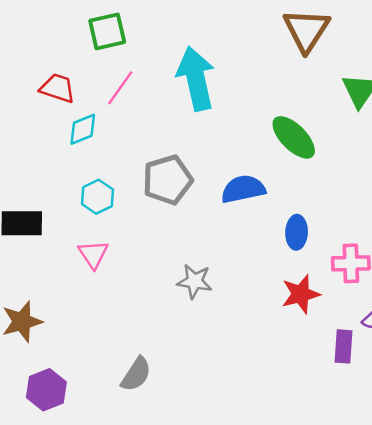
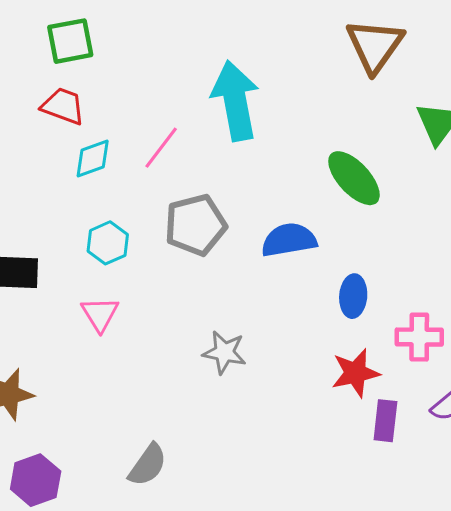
green square: (107, 31) -> (70, 41), moved
pink line: (120, 88) -> (161, 148), moved
purple rectangle: (344, 346) -> (385, 421), moved

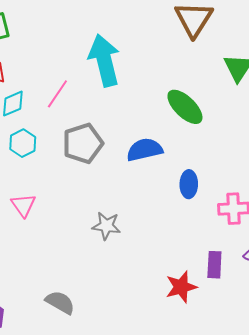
cyan hexagon: (108, 243) -> (23, 143), moved
red star: (355, 373) -> (181, 287), moved
gray semicircle: (148, 465) -> (60, 302), turned -92

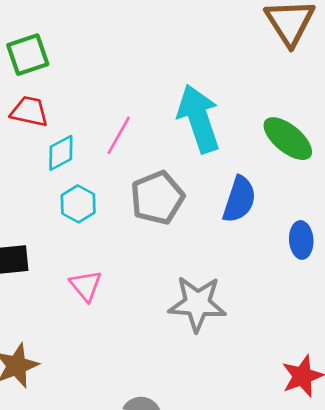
cyan arrow: (104, 60) -> (199, 119), moved
blue semicircle: (145, 150) -> (239, 199), turned 126
gray star: (106, 226) -> (197, 304), size x1.5

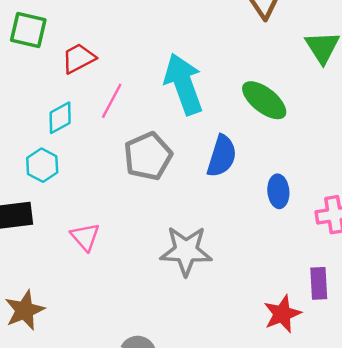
green square: (28, 55) -> (28, 30), turned 33
red trapezoid: (29, 111) -> (79, 58), moved, turned -39
cyan hexagon: (78, 204) -> (42, 165), moved

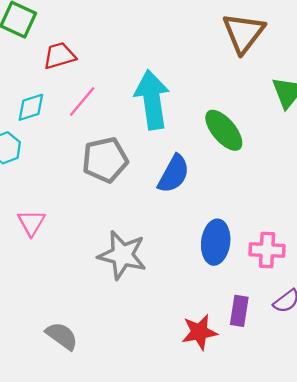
blue ellipse: (278, 191) -> (216, 242), moved, size x1.4

